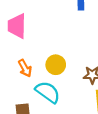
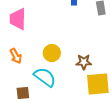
orange arrow: (25, 68) -> (16, 56), moved

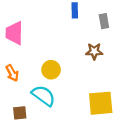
brown star: (84, 62) -> (94, 51), moved

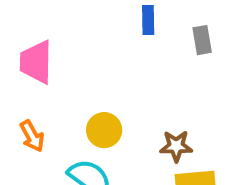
brown star: (94, 51) -> (176, 146), moved

